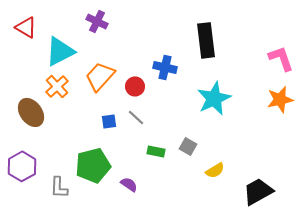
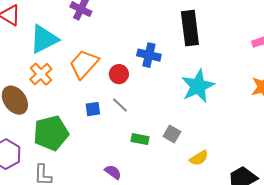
green pentagon: (93, 165) -> (51, 133), moved

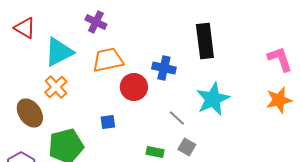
orange trapezoid: (84, 64) -> (108, 60), moved, turned 36
red circle: (119, 74) -> (134, 87), size x1.4
gray line: (120, 105) -> (177, 118), moved

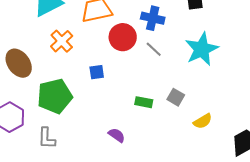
orange cross: (56, 87) -> (62, 41), moved
gray line: (177, 118) -> (154, 49), moved

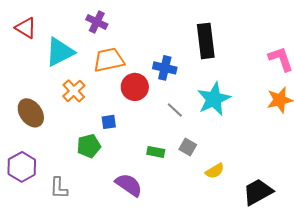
gray line: (154, 49) -> (175, 110), moved
green pentagon: (55, 96) -> (89, 146), moved, size x0.7
purple semicircle: (117, 135) -> (129, 185), size x1.6

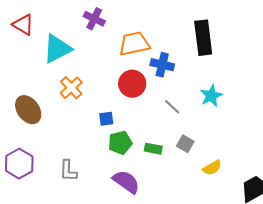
orange trapezoid: (109, 60) -> (134, 44), moved
cyan star: (214, 99) -> (211, 96), size x0.7
green pentagon: (89, 146) -> (120, 143), moved
gray L-shape: (59, 188) -> (68, 171), moved

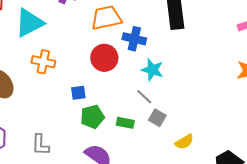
orange cross: (71, 88) -> (43, 62), turned -35
cyan star: (211, 96) -> (152, 70), moved, turned -30
gray line: (172, 107) -> (144, 97), moved

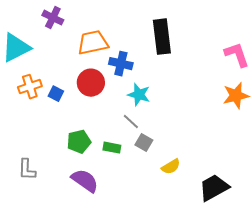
orange cross: (43, 62) -> (30, 87), turned -30
blue square: (78, 93) -> (56, 94), moved, turned 35

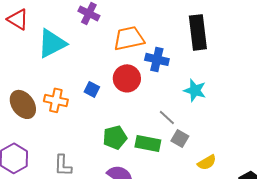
orange cross: (30, 87) -> (56, 100), moved, turned 30
cyan star: (139, 95) -> (195, 90), moved
green rectangle: (112, 148) -> (148, 143), size x1.4

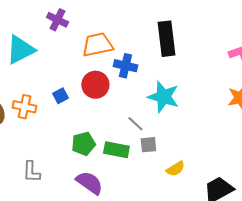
blue square: (92, 89) -> (60, 96), turned 35
cyan star: (195, 90) -> (163, 97), size x1.4
gray square: (180, 138) -> (148, 145), turned -36

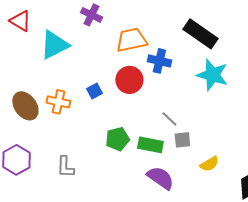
black rectangle: (166, 39) -> (200, 34), turned -48
cyan star: (163, 97) -> (212, 75), moved
purple semicircle: (89, 183) -> (160, 178), moved

